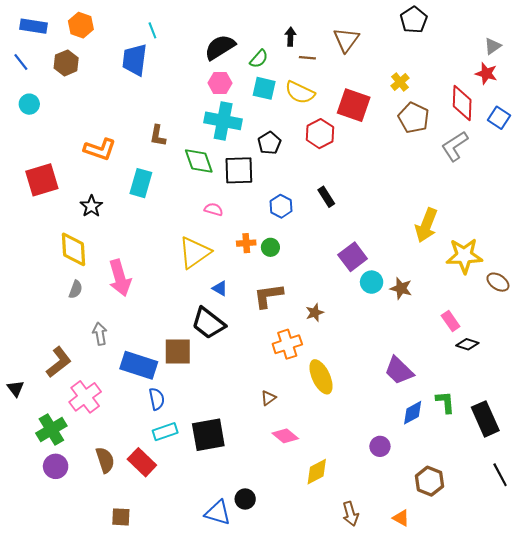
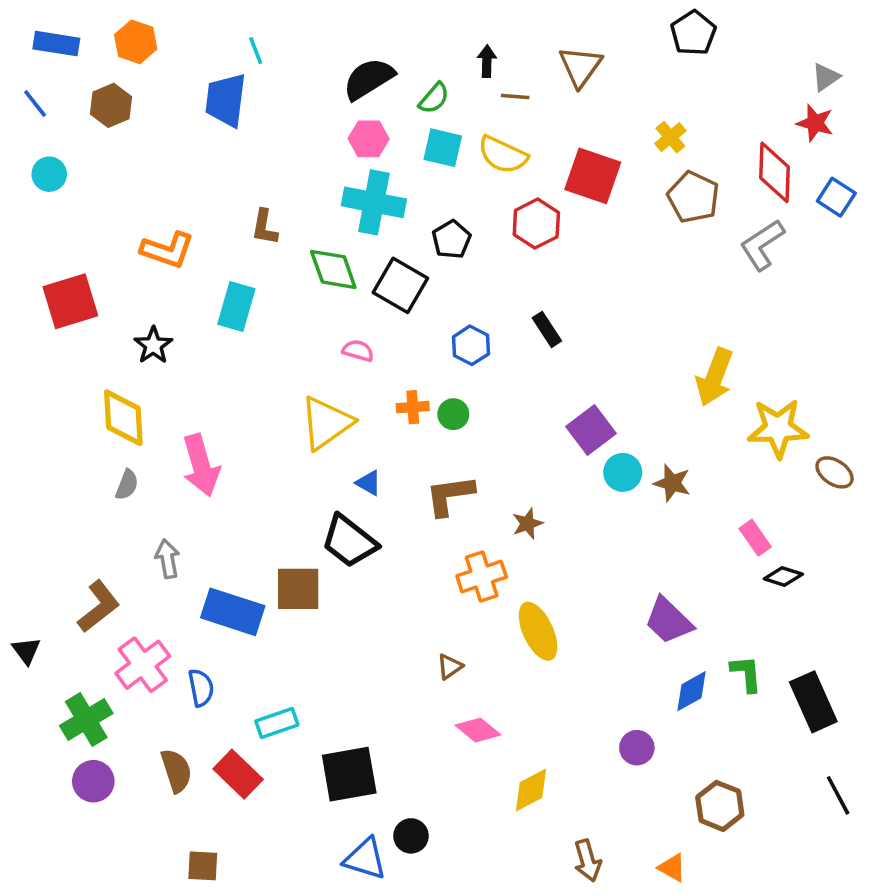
black square: (239, 170) -> (400, 285), turned 32
blue semicircle: (157, 399) -> (201, 688), moved
black square: (208, 435) -> (349, 774), moved

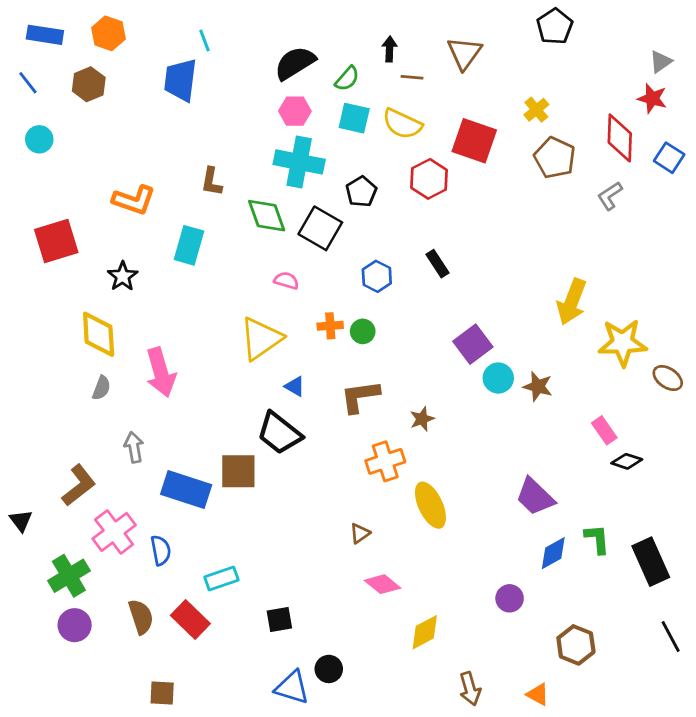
gray L-shape: (762, 245) -> (610, 196), size x0.7
black square: (349, 774) -> (279, 620), size x0.6

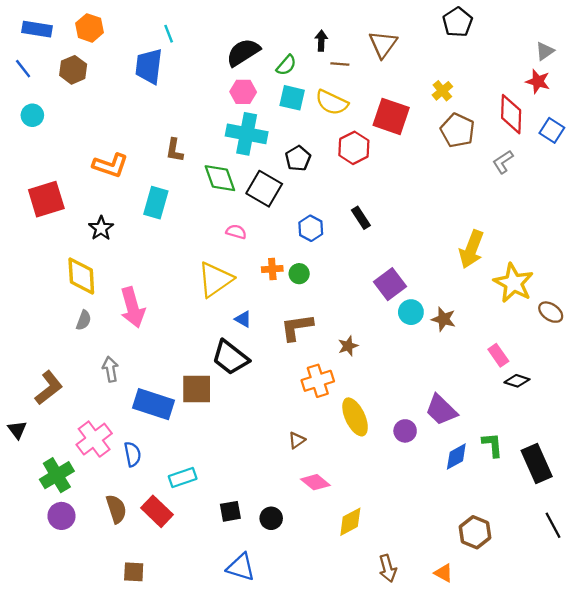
yellow star: (623, 343) -> (513, 283), turned 30
brown L-shape: (79, 485) -> (49, 388), moved
purple circle: (510, 598) -> (405, 431), moved
black circle: (329, 669) -> (271, 518), moved

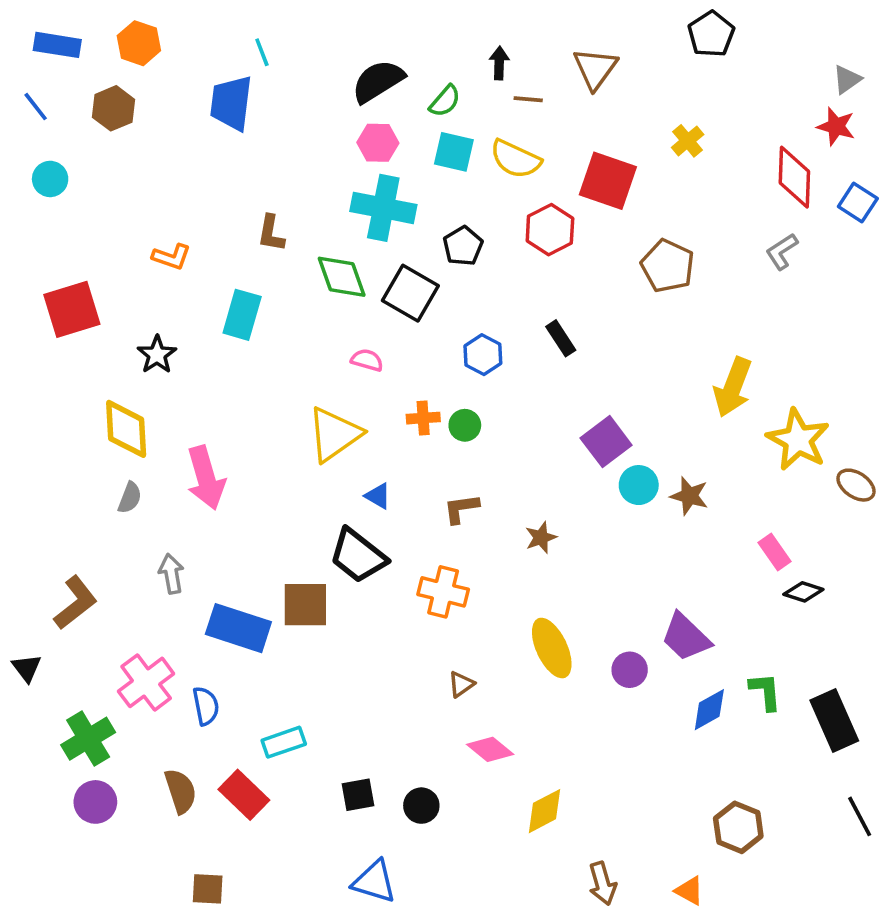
brown pentagon: (458, 130) -> (668, 266), moved
orange L-shape: (110, 165) -> (171, 257), size x0.7
brown L-shape: (297, 327) -> (461, 509), size x0.7
orange cross: (318, 381) -> (443, 592), moved, turned 32

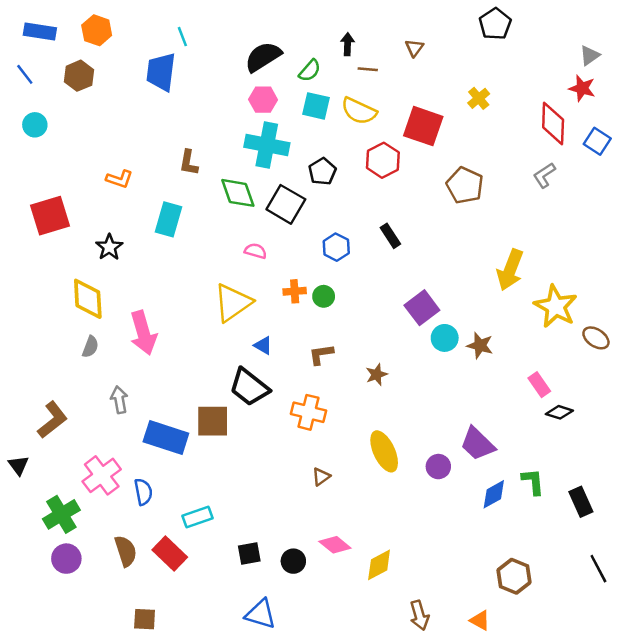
brown triangle: (595, 68) -> (414, 48), size x0.6
black rectangle: (834, 720) -> (581, 502), size x0.7
pink diamond: (490, 749) -> (335, 545), moved

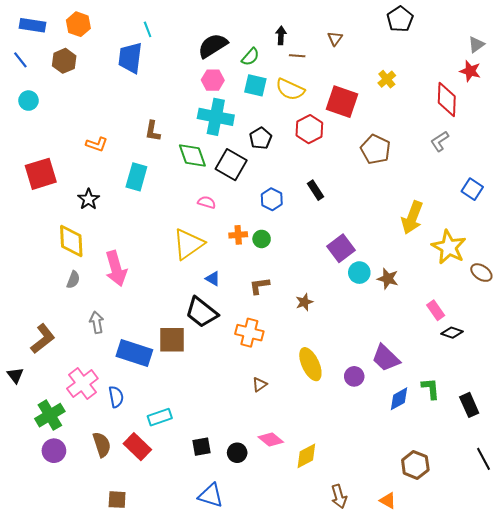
blue square: (597, 141) -> (472, 189), moved

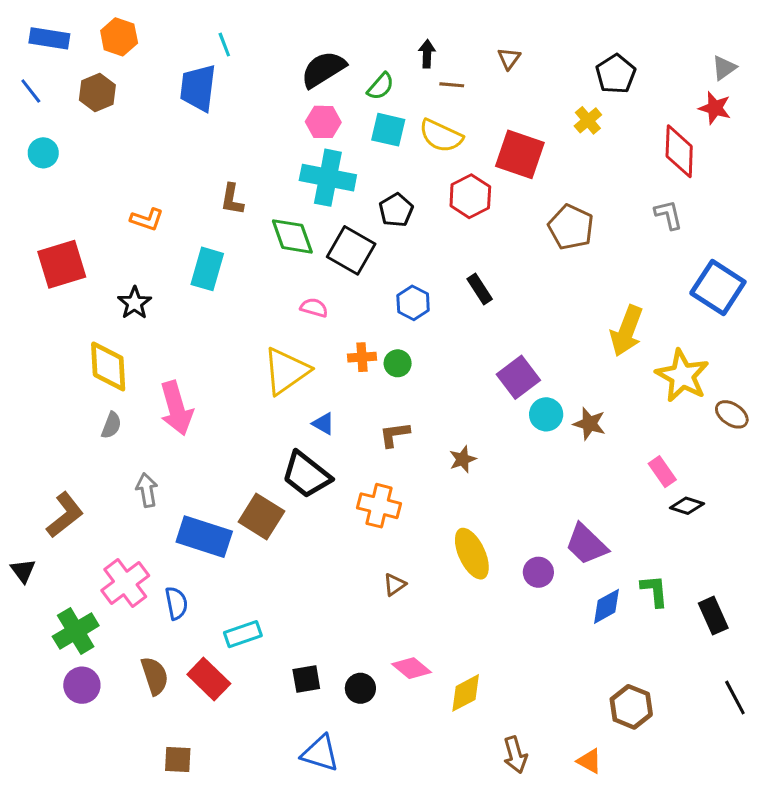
black pentagon: (400, 19) -> (616, 74), moved
gray L-shape: (440, 141) -> (668, 215), turned 110
blue square: (472, 189) -> (718, 287), size x1.6
brown square: (172, 340) -> (261, 517), turned 32

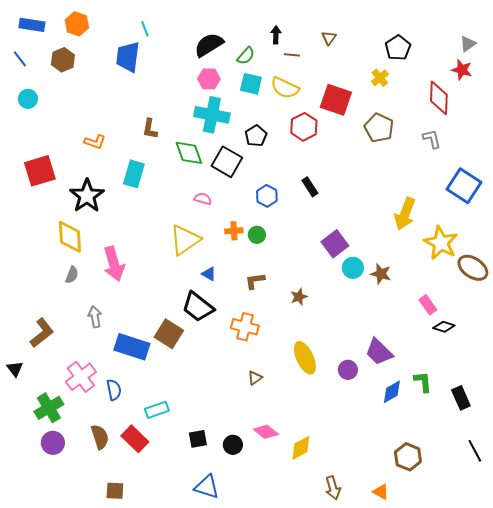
brown pentagon: (571, 227) -> (379, 128), moved
black star: (135, 303) -> (87, 196), size x1.6
brown ellipse: (732, 414) -> (473, 268), size x1.4

